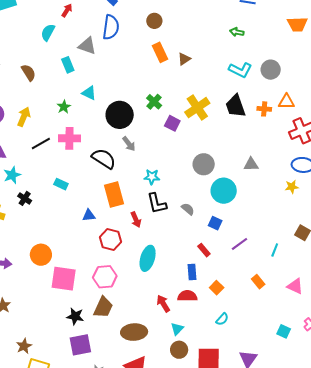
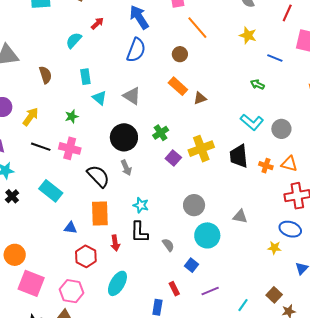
gray triangle: (87, 46) -> (132, 96), moved
orange rectangle: (160, 52) -> (178, 86), turned -36
cyan triangle: (89, 93) -> (100, 98), moved
black line: (41, 144) -> (41, 147), turned 36
cyan rectangle: (61, 184) -> (51, 191), size x1.6

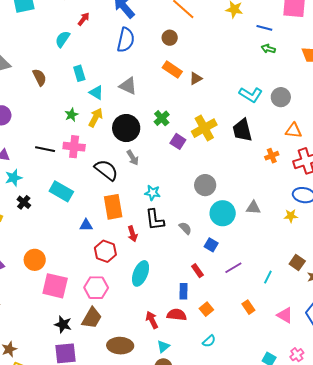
green arrow: (257, 84) -> (268, 49), moved
yellow arrow: (30, 117) -> (96, 118), moved
orange cross: (266, 166) -> (272, 156), moved, turned -32
gray triangle: (240, 216) -> (253, 208), moved

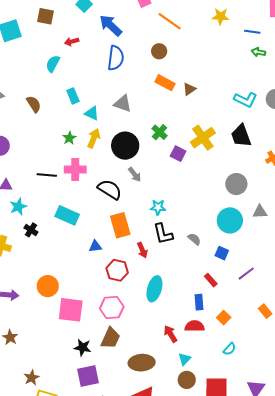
red arrow: (84, 19) -> (72, 42), turned -136
gray circle: (205, 185) -> (236, 184), moved

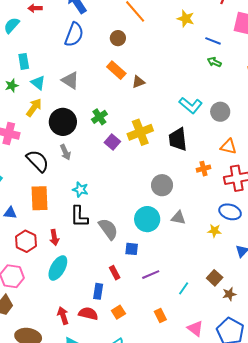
green star: (69, 138) -> (12, 86), moved
gray semicircle: (194, 239) -> (108, 229), size x1.6
red arrow: (142, 250) -> (54, 238), moved
blue square: (222, 253) -> (132, 249), turned -32

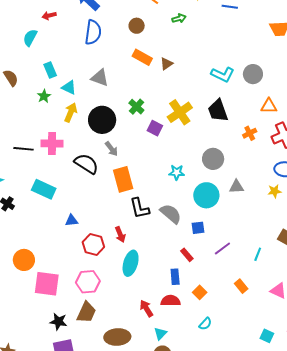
green arrow: (214, 62) -> (179, 18), moved, turned 152
cyan star: (80, 190) -> (177, 172), moved
orange rectangle: (40, 198) -> (123, 179), moved

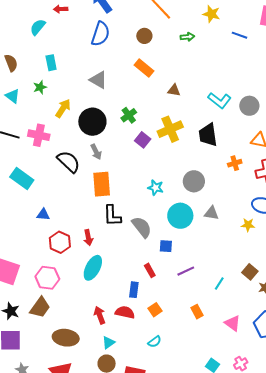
brown triangle: (166, 64) -> (174, 90), moved, turned 32
cyan triangle: (69, 87) -> (13, 96), moved

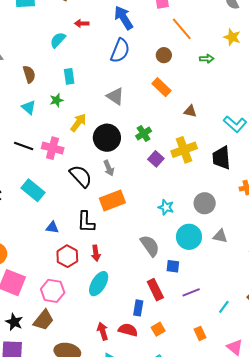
orange rectangle: (102, 184) -> (112, 201), turned 70
black L-shape: (112, 216) -> (86, 222), moved
red rectangle: (150, 270) -> (155, 290), size x1.5

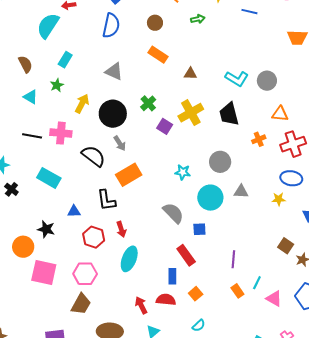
cyan semicircle: (58, 40) -> (48, 26), size x1.5
cyan rectangle: (69, 76) -> (65, 60), turned 49
purple line: (191, 292) -> (233, 259), moved, turned -54
cyan line: (224, 307) -> (257, 283), moved
black star: (14, 322) -> (46, 229), moved

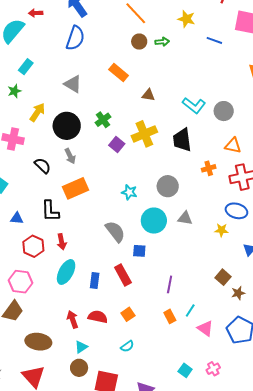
brown circle: (155, 23) -> (139, 42), moved
black semicircle: (93, 156) -> (43, 166), size x0.7
blue rectangle: (172, 276) -> (95, 280), moved

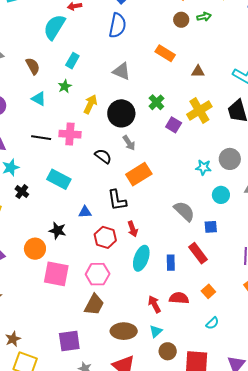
cyan star: (129, 192) -> (203, 167), moved
cyan circle: (154, 221) -> (221, 195), size x0.7
cyan triangle: (81, 347) -> (156, 331), moved

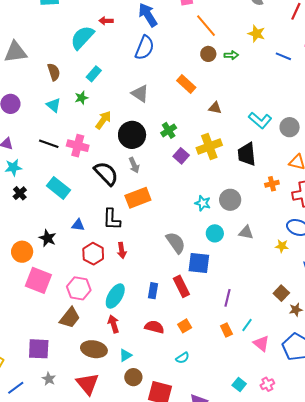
black semicircle: (103, 156) -> (106, 174), size x1.5
blue square: (211, 227) -> (199, 263), size x1.6
cyan ellipse: (141, 258) -> (115, 296), moved
red arrow: (154, 304) -> (113, 324), moved

